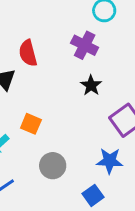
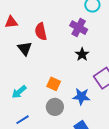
orange square: (31, 124) -> (54, 84), moved
blue star: (110, 161) -> (81, 96), moved

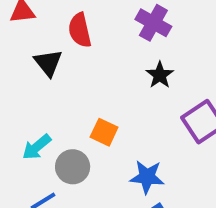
blue star: (81, 96) -> (147, 177), moved
gray circle: (55, 107) -> (73, 167), moved

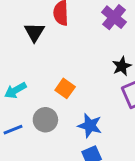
black star: (160, 75) -> (122, 66), moved
gray circle: (73, 167) -> (45, 120), moved

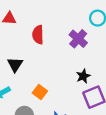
black triangle: (34, 32) -> (15, 64), moved

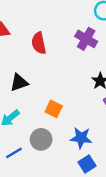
black triangle: (15, 64) -> (19, 83), turned 49

